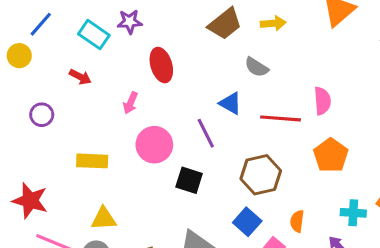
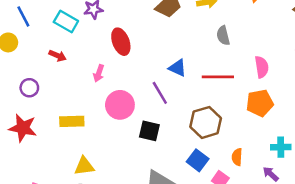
blue line: (41, 24) -> (23, 16), turned -65
gray semicircle: (257, 67) -> (223, 36), moved, turned 48
pink semicircle: (322, 101) -> (262, 67), moved
orange pentagon: (331, 155) -> (260, 103), turned 30
red star: (30, 201) -> (23, 128), moved

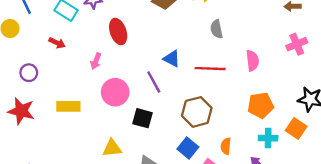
orange pentagon: (260, 103) -> (261, 105), moved
yellow triangle: (84, 166) -> (112, 148), moved

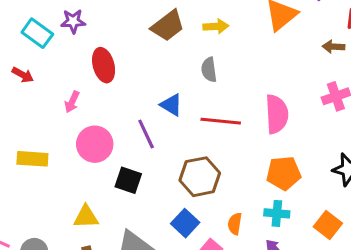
gray semicircle: (216, 29) -> (209, 70), moved
pink semicircle: (252, 61) -> (277, 114), size x1.4
orange square: (296, 128) -> (328, 225), moved
cyan cross: (268, 138) -> (277, 213), moved

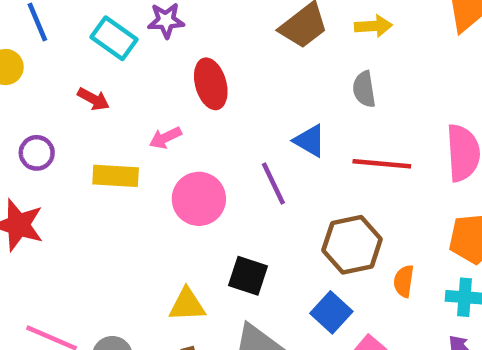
pink arrow: (72, 102) -> (165, 138), turned 40
yellow rectangle: (32, 159) -> (116, 176), moved
black square: (128, 180) -> (248, 276), moved
orange semicircle: (235, 224) -> (404, 281), moved

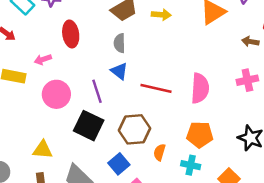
gray semicircle: (364, 89) -> (119, 43), moved
black square: (248, 276) -> (89, 126), moved, size x1.4

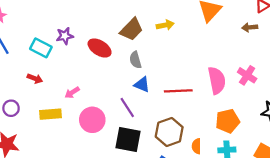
red ellipse: (71, 34) -> (100, 48), moved, turned -35
pink cross: (247, 80) -> (247, 75), moved, turned -30

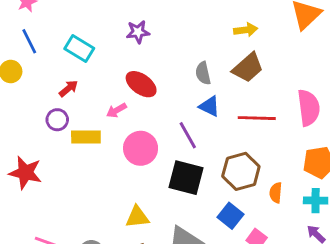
brown trapezoid: (131, 29) -> (248, 68), moved
purple star: (65, 36) -> (138, 32), moved
red ellipse: (100, 48) -> (141, 84), moved
red arrow: (35, 79) -> (68, 88), turned -64
purple circle: (11, 108) -> (57, 120), moved

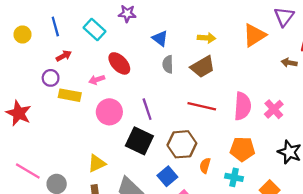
purple star: (138, 32) -> (127, 14), moved
blue line: (29, 41) -> (55, 26), moved
cyan rectangle: (79, 48) -> (94, 30), moved
blue triangle: (209, 106) -> (160, 38), moved
yellow triangle: (137, 217) -> (97, 163), turned -30

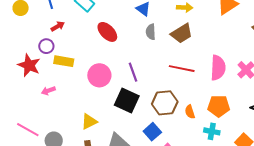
pink arrow: (97, 80) -> (48, 91), moved
red star: (19, 113) -> (29, 65), moved
orange semicircle: (205, 166) -> (190, 112), moved, turned -32

